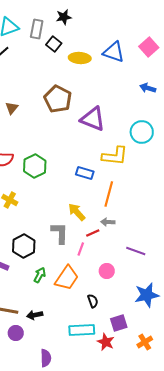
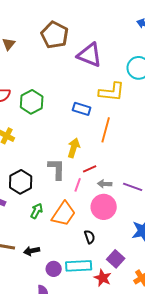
yellow arrow: (77, 212) -> (74, 148), turned 60
gray arrow: (108, 222) -> (105, 184), moved
pink circle: (107, 271) -> (104, 207), size x1.6
purple square: (119, 323) -> (116, 259), turned -30
purple circle: (16, 333) -> (54, 269), moved

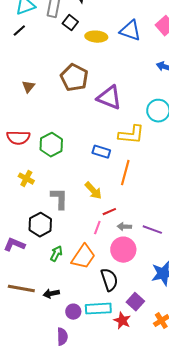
yellow arrow: (74, 148) -> (93, 191), turned 120
gray L-shape: (57, 169) -> (59, 199), moved
black semicircle: (90, 237) -> (109, 280), size x1.6

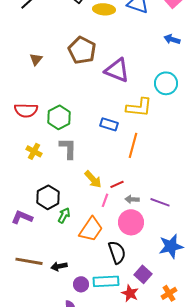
yellow arrow: (93, 191) -> (93, 179), moved
gray L-shape: (59, 199) -> (68, 148), moved
green arrow: (56, 254) -> (64, 215), moved

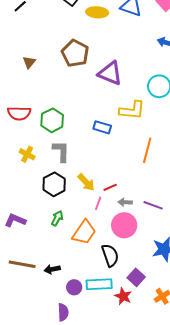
orange line: (133, 145) -> (147, 150), moved
black hexagon: (48, 197) -> (54, 184), moved

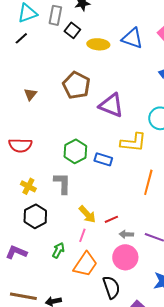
green hexagon: (52, 120) -> (75, 151), moved
black hexagon: (54, 184) -> (35, 216), moved
pink line: (98, 203) -> (82, 235), moved

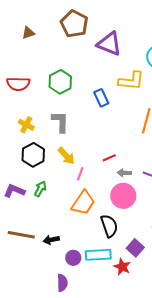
brown triangle: (30, 94) -> (28, 33), turned 32
green hexagon: (75, 151) -> (60, 82), moved
blue rectangle: (103, 159) -> (101, 98), turned 48
yellow arrow: (87, 214) -> (66, 156), moved
green arrow: (58, 250) -> (40, 189), moved

